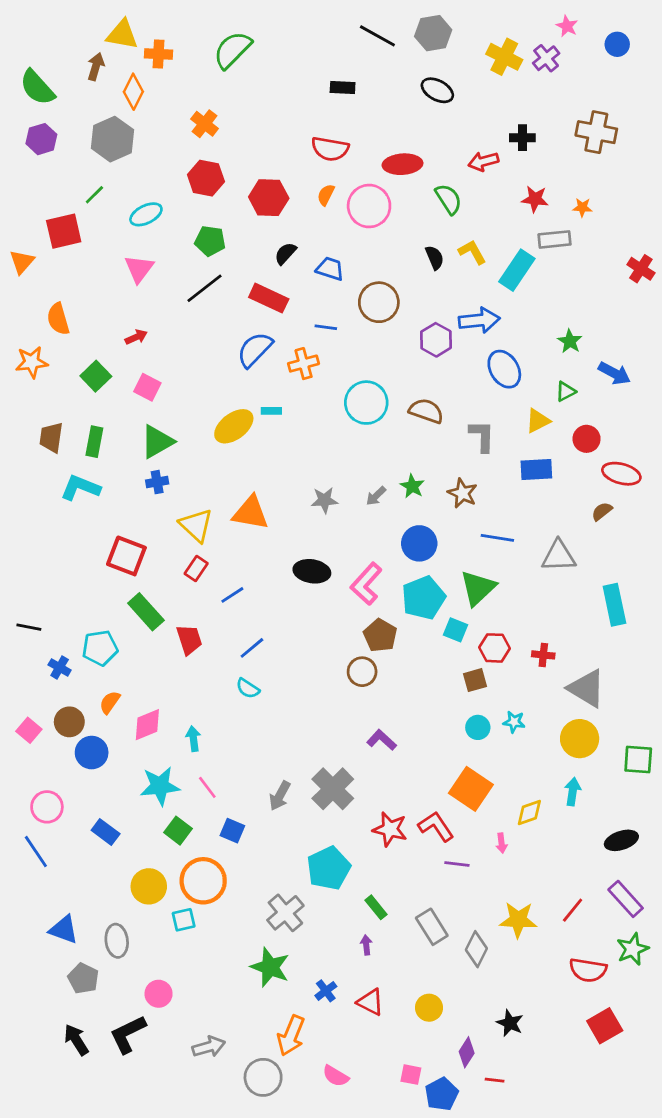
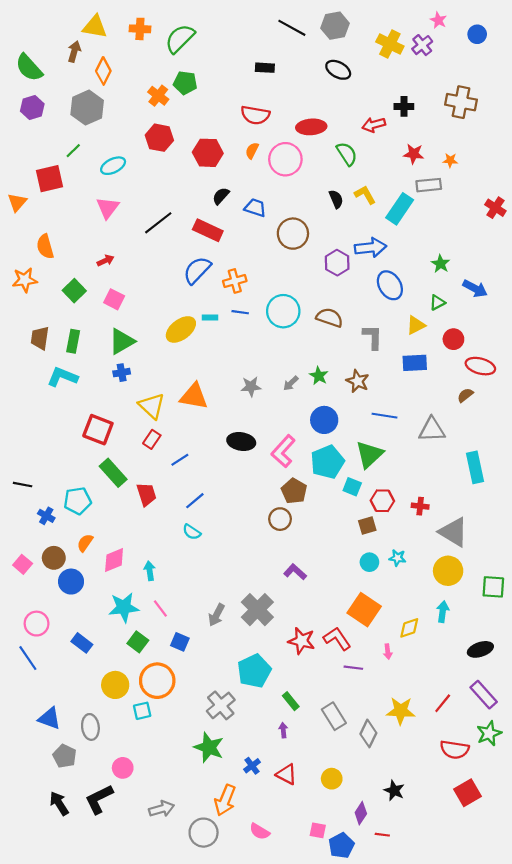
orange cross: (159, 54) -> (140, 29), moved
green pentagon: (210, 241) -> (185, 83), moved
blue line: (326, 327) -> (240, 312), moved

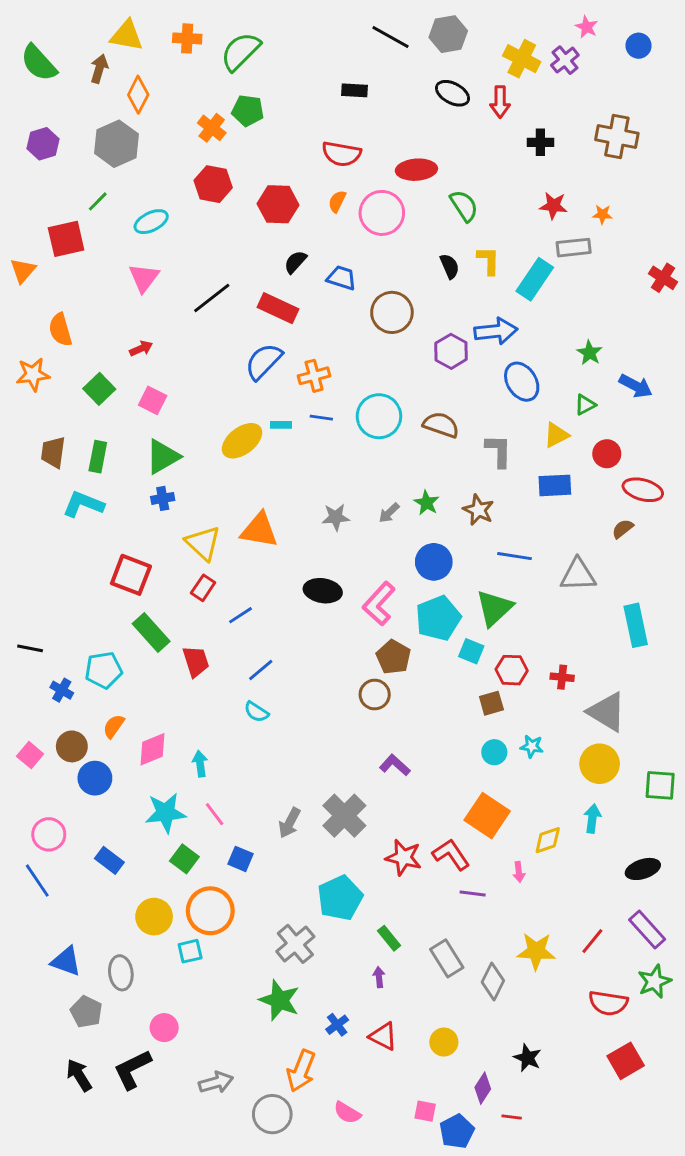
green semicircle: (29, 68) -> (39, 63), moved
red arrow: (374, 125) -> (500, 102), moved, turned -75
yellow L-shape: (365, 195) -> (489, 261), turned 30

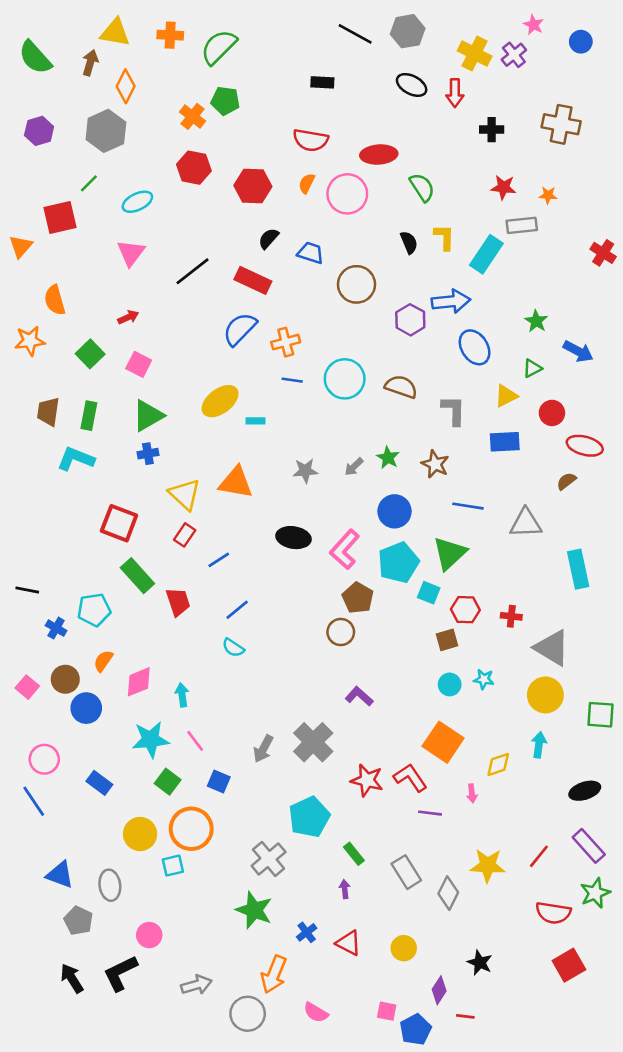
cyan rectangle: (281, 425) -> (255, 421), moved

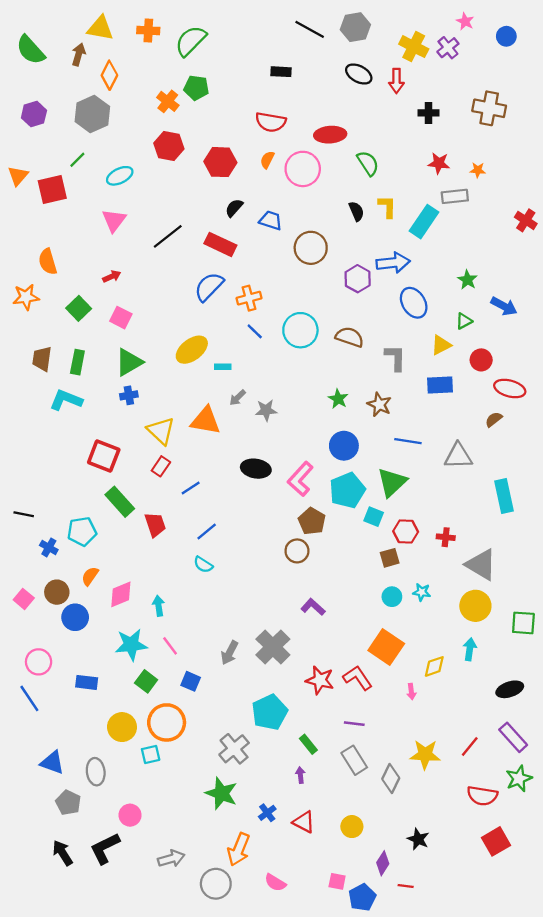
orange triangle: (21, 246) -> (18, 176), moved
blue line: (292, 380) -> (255, 331), turned 36
gray arrow: (354, 467) -> (238, 398), moved
blue rectangle: (99, 783) -> (87, 682), turned -30
purple line: (430, 813) -> (354, 724), moved

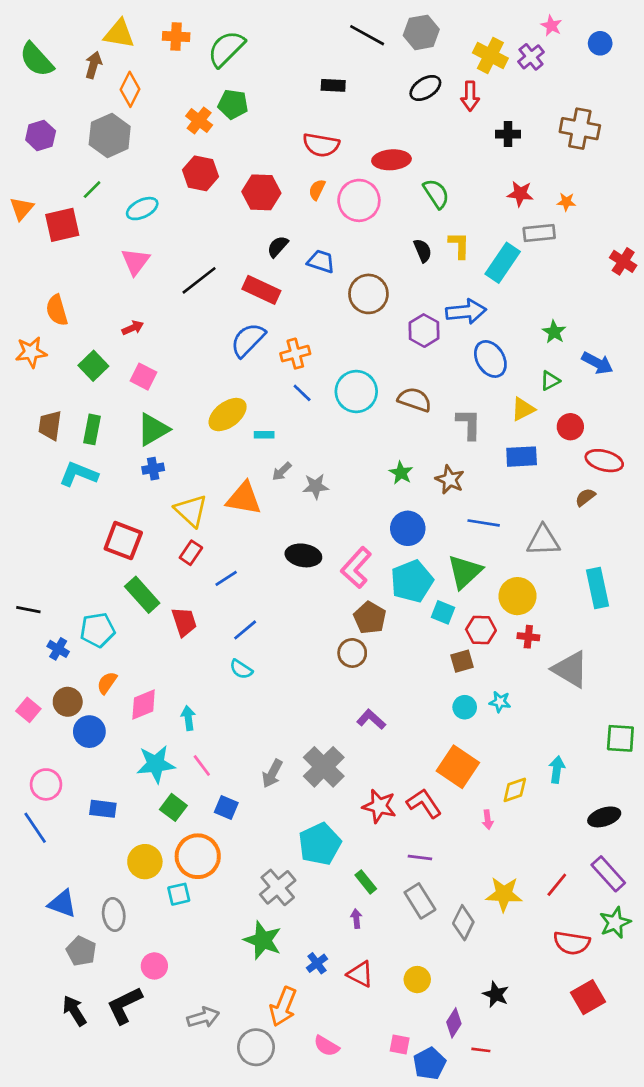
black ellipse: (359, 74) -> (425, 88), turned -60
yellow circle: (475, 606) -> (517, 596), moved

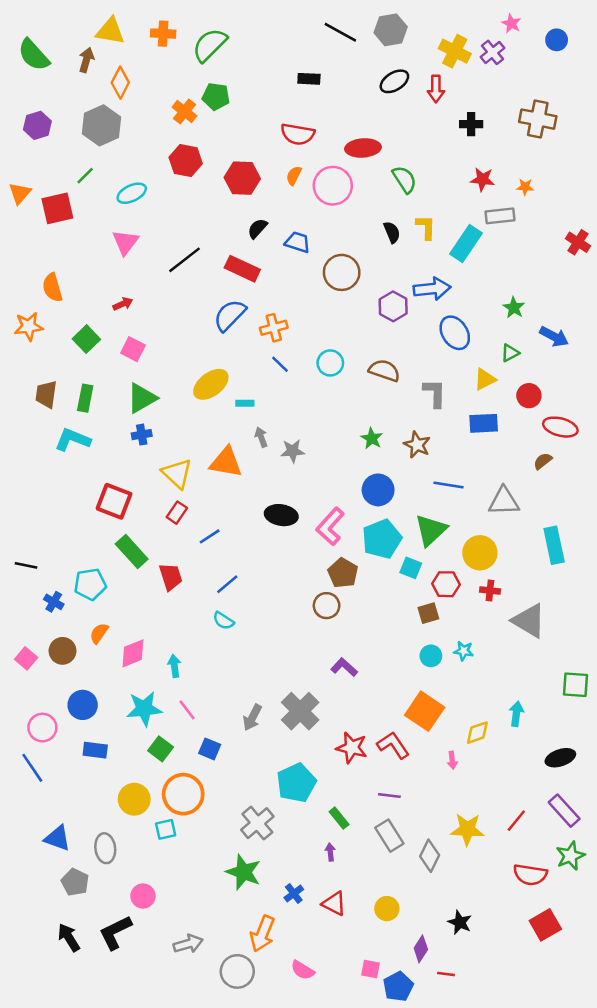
cyan circle: (356, 391) -> (330, 363), size x0.7
gray arrow: (282, 471) -> (261, 437), turned 114
blue circle: (89, 732) -> (83, 705), moved

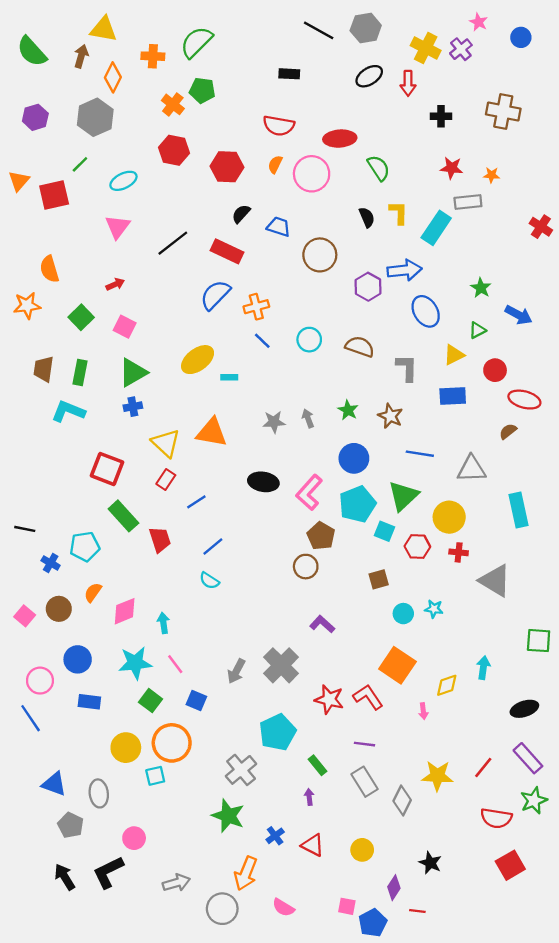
orange cross: (163, 34) -> (153, 56), moved
gray arrow: (261, 437) -> (308, 418), moved
brown square: (428, 613) -> (379, 579), moved

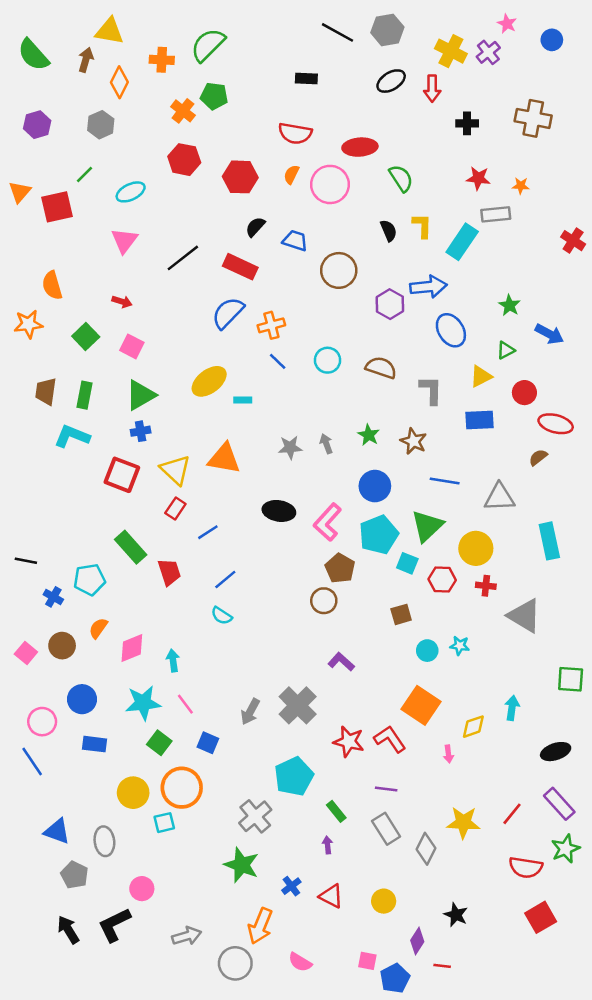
gray hexagon: (95, 117) -> (101, 125), size x0.7
red arrow: (115, 284) -> (122, 302), turned 42
red square: (107, 469) -> (122, 475), moved

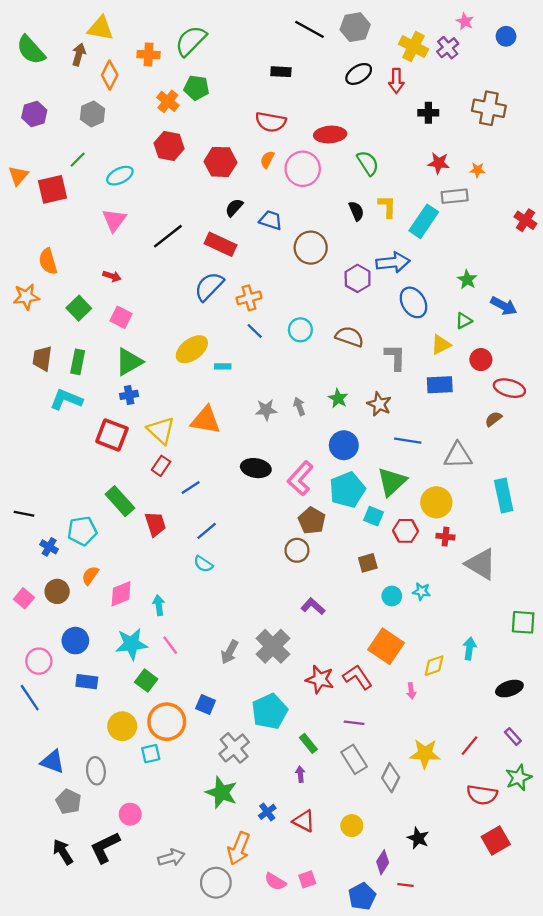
blue square: (208, 743) -> (206, 705), moved
purple rectangle: (559, 804) -> (513, 737), size x0.6
pink square: (367, 961) -> (307, 879), moved, turned -30

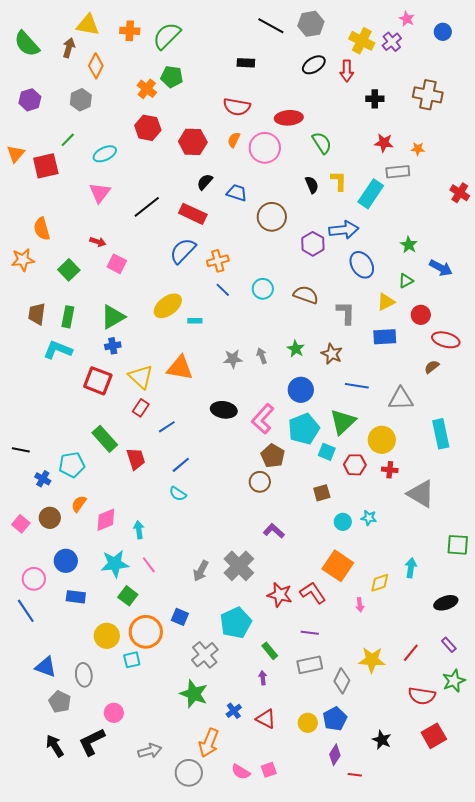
orange cross: (148, 55) -> (130, 31), moved
pink square: (121, 317) -> (117, 264), moved
gray rectangle: (354, 759) -> (310, 665), turned -70
black star: (418, 838) -> (382, 740), moved
blue pentagon: (362, 896) -> (335, 719), moved

